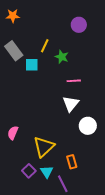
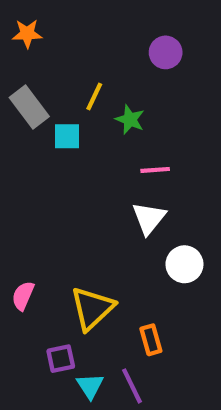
pink semicircle: (13, 133) -> (23, 296), moved
purple square: (29, 171) -> (61, 359), turned 32
cyan triangle: (47, 172) -> (90, 386), moved

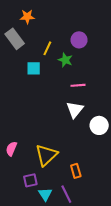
orange star: (27, 34) -> (27, 17), moved
purple circle: (166, 52) -> (79, 40), moved
gray rectangle: (29, 107) -> (15, 39), moved
white circle: (184, 264) -> (99, 125), moved

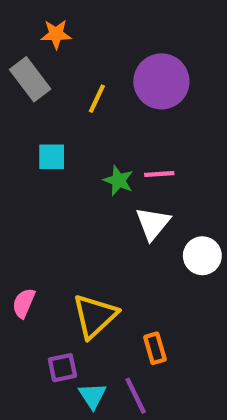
purple circle: (79, 40) -> (161, 81), size x1.6
green star: (65, 60) -> (118, 180), moved
cyan square: (34, 68) -> (52, 157), moved

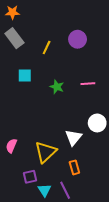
orange star: (56, 34) -> (12, 12), moved
purple circle: (161, 81) -> (78, 39), size x0.7
pink line: (159, 174) -> (88, 84), moved
white triangle: (153, 223) -> (73, 137), moved

